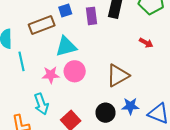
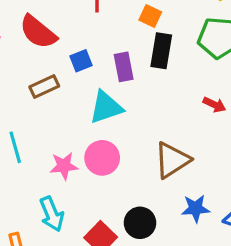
brown rectangle: (42, 25) -> (44, 87), size x0.7
cyan triangle: (66, 46) -> (106, 107), moved
black circle: (106, 113) -> (140, 223), moved

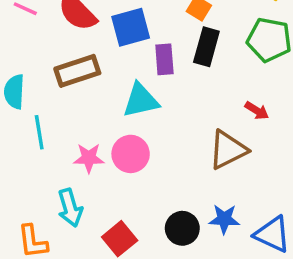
blue square: (81, 61) -> (131, 27), moved, size x1.6
brown rectangle: (44, 87) -> (77, 71), size x1.4
brown triangle: (172, 160) -> (228, 150), moved
black circle: (140, 223) -> (182, 228), moved

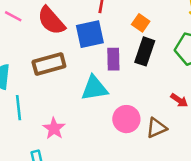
brown triangle: (228, 150) -> (156, 128), size x0.7
pink circle: (131, 154) -> (126, 119), moved
pink star: (89, 158) -> (54, 128), turned 30

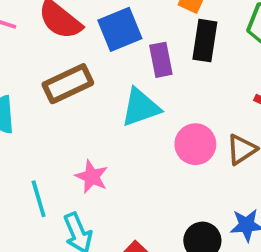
cyan line: (18, 108) -> (39, 199), moved

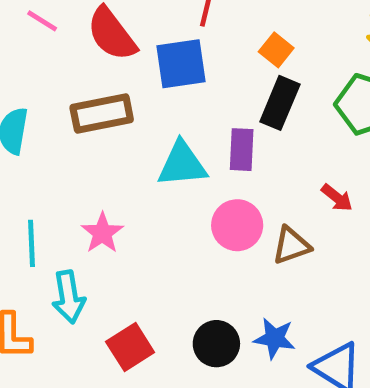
purple rectangle: (161, 60) -> (242, 150), moved

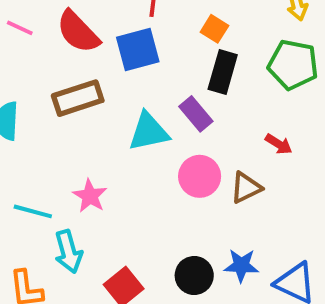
purple rectangle: (242, 150) -> (196, 114), turned -36
cyan line: (32, 243) -> (33, 211), turned -66

